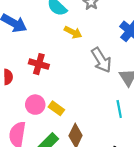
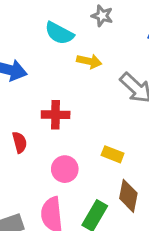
yellow rectangle: (56, 108) -> (113, 154), moved

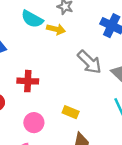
yellow arrow: (89, 61) -> (56, 29), moved

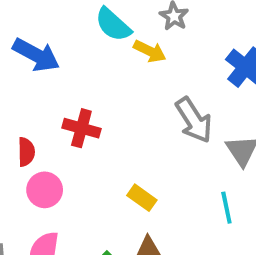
pink circle: (34, 123) -> (45, 190), moved

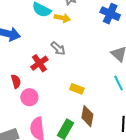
gray arrow: (194, 120) -> (58, 48), moved, size x0.7
red cross: (81, 128) -> (39, 63), turned -36

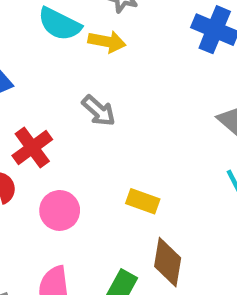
red cross: (39, 63) -> (32, 148), moved
pink circle: (29, 97) -> (60, 210), moved

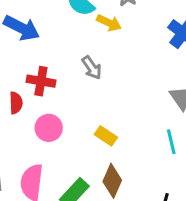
red cross: (32, 148) -> (41, 81), turned 32

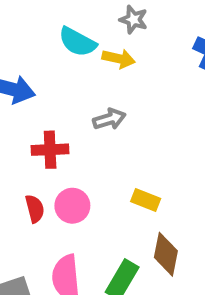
gray arrow: (92, 68) -> (109, 119), turned -60
red semicircle: (16, 103) -> (35, 209), moved

